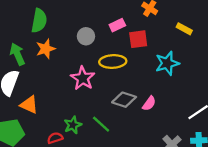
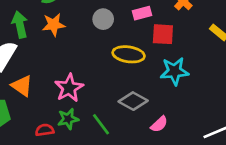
cyan star: (167, 63) -> (175, 71), moved
pink star: (83, 78) -> (69, 88), moved
pink semicircle: (149, 103) -> (159, 124), moved

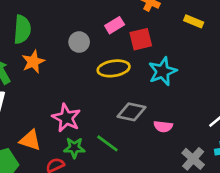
orange triangle: (22, 86) -> (30, 140), moved
green star: (68, 119) -> (74, 148), turned 30
pink semicircle: (159, 124) -> (163, 126), turned 66

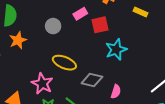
yellow ellipse: (114, 68) -> (64, 63), moved, turned 30
pink semicircle: (163, 126) -> (116, 92), turned -80

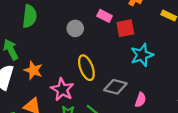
pink rectangle: (80, 14) -> (105, 16), turned 56
orange star: (18, 40) -> (33, 70), moved, turned -30
yellow ellipse: (64, 63) -> (86, 68), turned 45

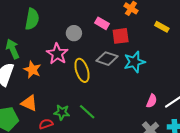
gray diamond: (115, 87) -> (107, 59), moved
pink star: (62, 89) -> (57, 54), moved
pink semicircle: (140, 100) -> (152, 101), moved

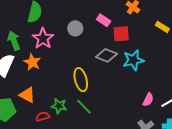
pink star: (57, 54) -> (43, 38), moved
yellow ellipse: (82, 70) -> (81, 80), moved

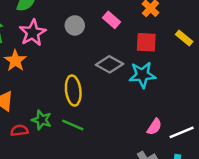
red square: (121, 34) -> (146, 42), moved
green line: (84, 107) -> (73, 125), turned -30

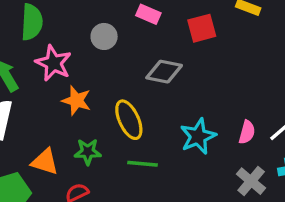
orange star: (15, 61) -> (76, 101), moved
cyan star: (142, 75) -> (198, 136), moved
green star: (42, 120) -> (88, 152), moved

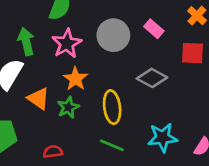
gray circle: (104, 36) -> (113, 35), size x1.5
green star: (88, 152) -> (68, 107), moved, turned 30
orange triangle: (45, 162) -> (38, 99), moved

